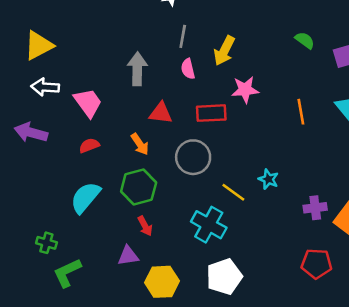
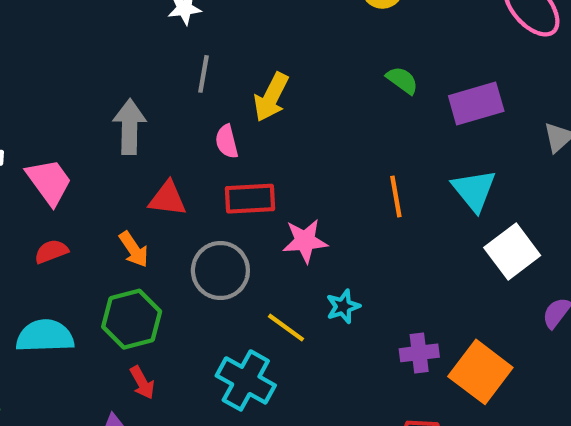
pink semicircle: (188, 69) -> (227, 142), moved
pink star: (245, 90) -> (305, 241), moved
cyan star: (268, 179) -> (343, 306), turned 30
cyan semicircle: (85, 197) -> (45, 336), turned 48

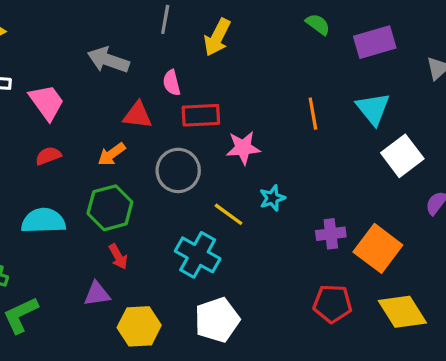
gray arrow: (129, 127) -> (108, 60), turned -72
pink semicircle: (227, 142) -> (172, 83), moved
orange arrow: (134, 249) -> (112, 154), turned 88

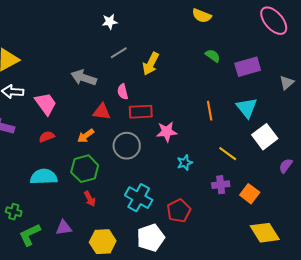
gray line: (165, 19) -> (119, 53), turned 48
yellow line: (229, 214) -> (228, 154), moved
orange square: (378, 248) -> (250, 194), size x0.7
purple triangle: (97, 294) -> (64, 228), moved
red pentagon: (332, 304) -> (179, 211), moved, turned -30

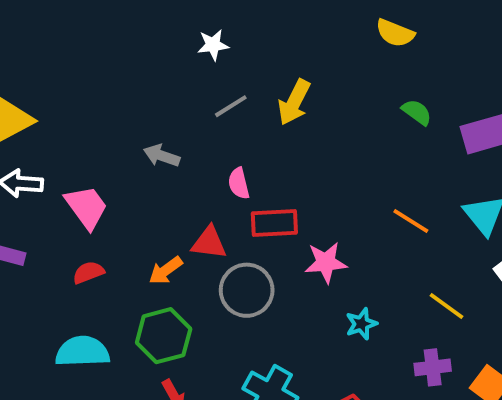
yellow arrow: (151, 64) -> (294, 102), moved
gray arrow: (84, 78) -> (162, 156), size x0.7
orange line: (210, 111) -> (411, 221), turned -48
red triangle: (102, 112) -> (209, 243), moved

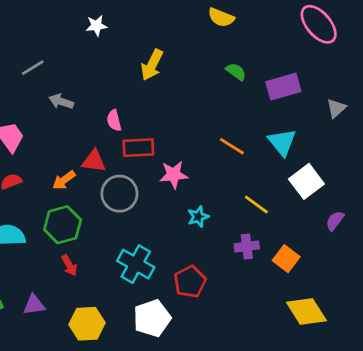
gray line: (231, 106) -> (33, 68), moved

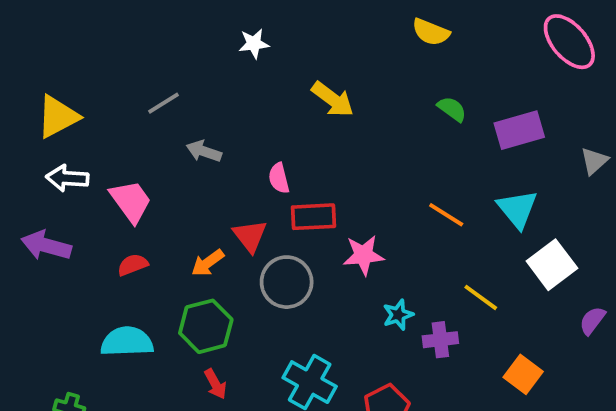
yellow arrow: (152, 65) -> (333, 99), turned -80
red triangle: (94, 161) -> (250, 236), turned 45
purple cross: (247, 246) -> (440, 340), moved

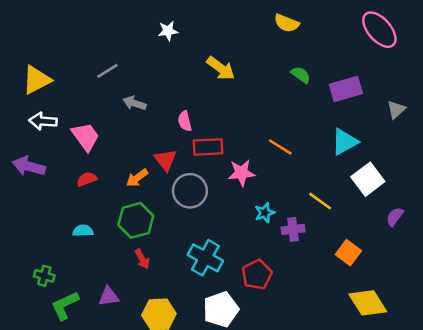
cyan triangle: (517, 209) -> (345, 142), turned 40
orange line: (446, 215) -> (280, 147), moved
cyan semicircle: (127, 342) -> (83, 231), size x0.6

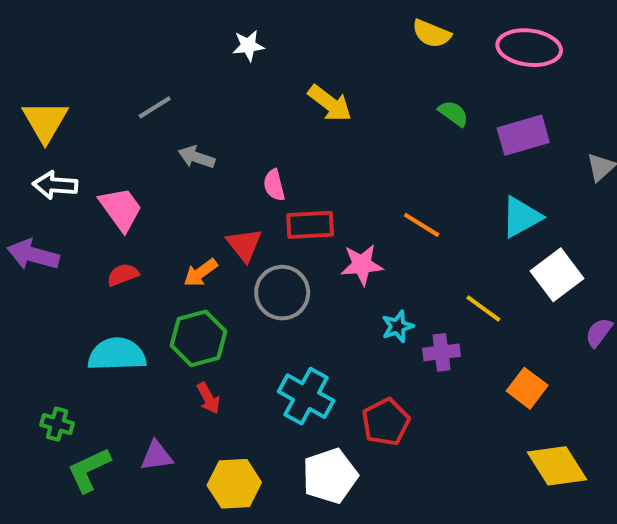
pink ellipse: (379, 30) -> (529, 48), moved, turned -42
yellow triangle: (37, 80) -> (45, 121), turned -32
cyan semicircle: (83, 231) -> (117, 354), size x1.8

